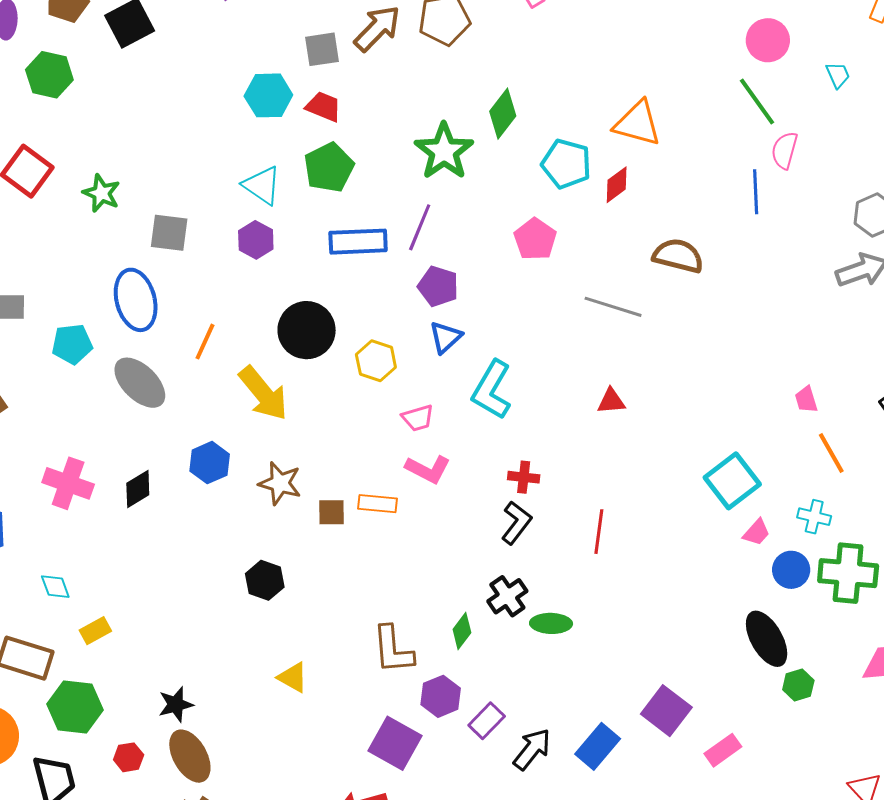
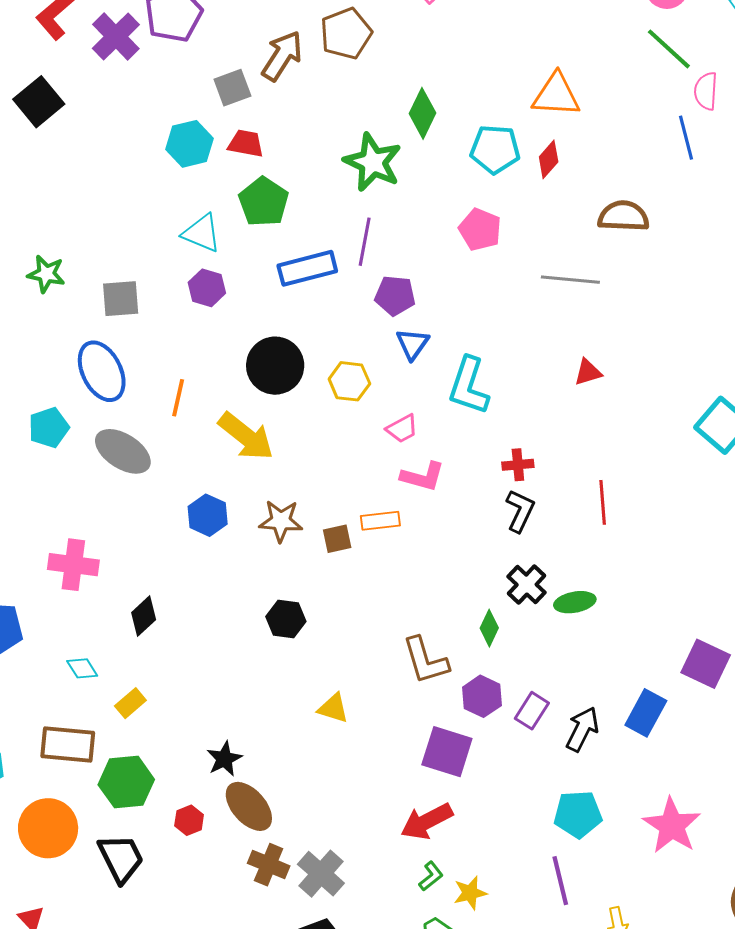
black diamond: (138, 489) -> (144, 616), moved

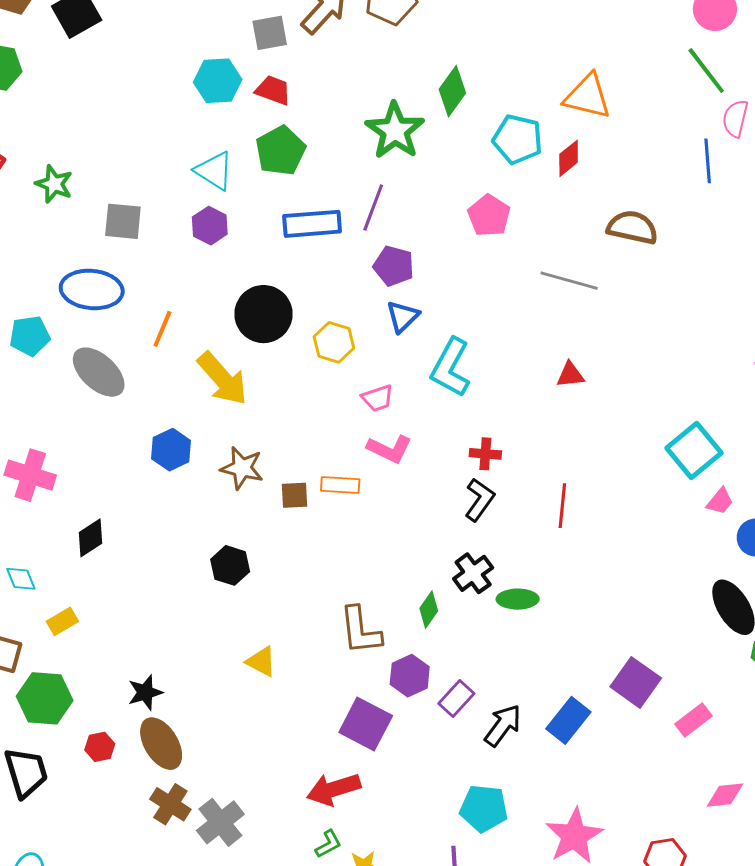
blue ellipse: (102, 371) -> (92, 289), turned -68

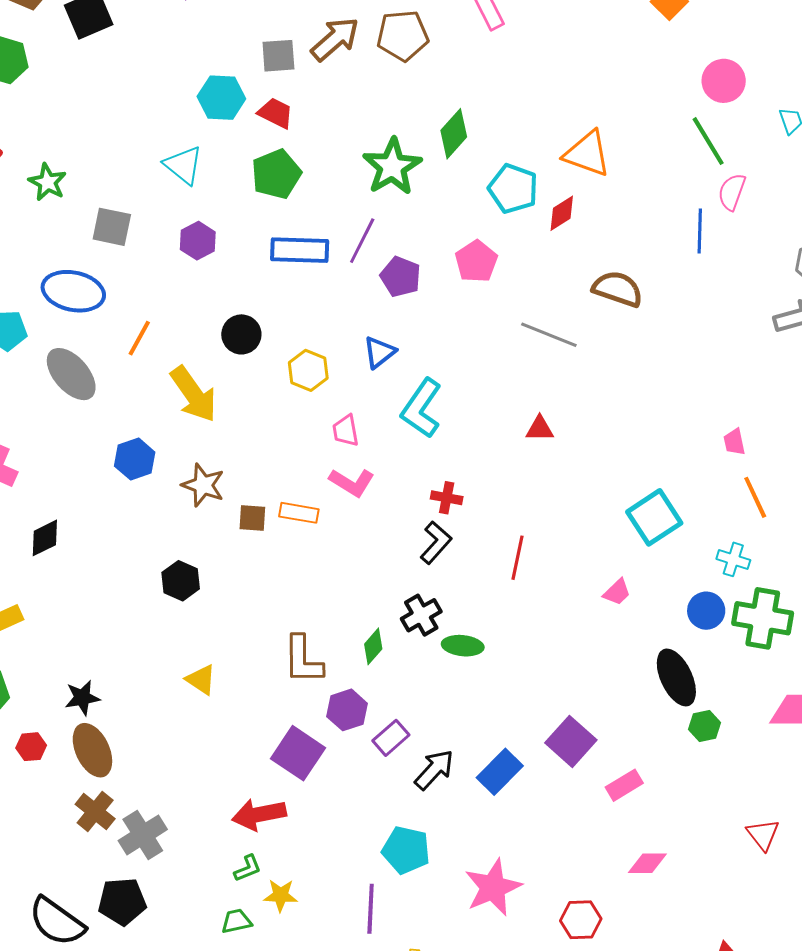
cyan triangle: (214, 171) -> (183, 165), moved
purple pentagon: (394, 266) -> (401, 277), moved
black circle: (264, 314) -> (241, 334), size x0.7
pink trapezoid: (378, 398) -> (346, 431), turned 92
pink trapezoid: (720, 501) -> (617, 592), moved

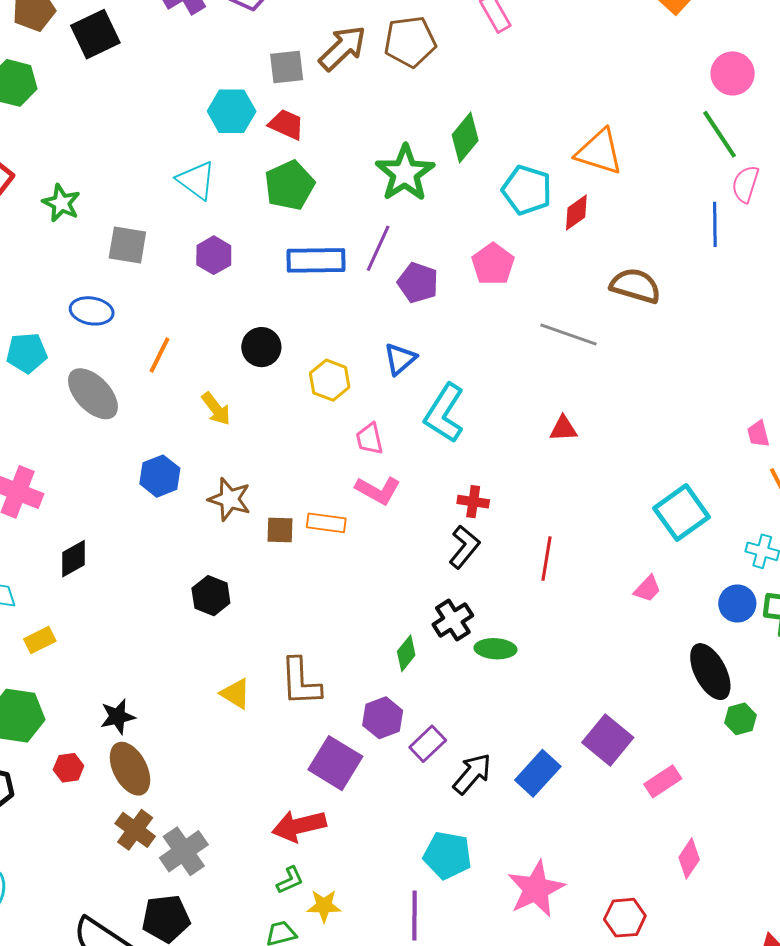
blue ellipse: (73, 291) -> (92, 311), size x0.7
yellow arrow: (194, 394) -> (216, 409), size x0.6
brown L-shape: (303, 660) -> (301, 682), moved
pink diamond: (647, 863) -> (689, 858), turned -54

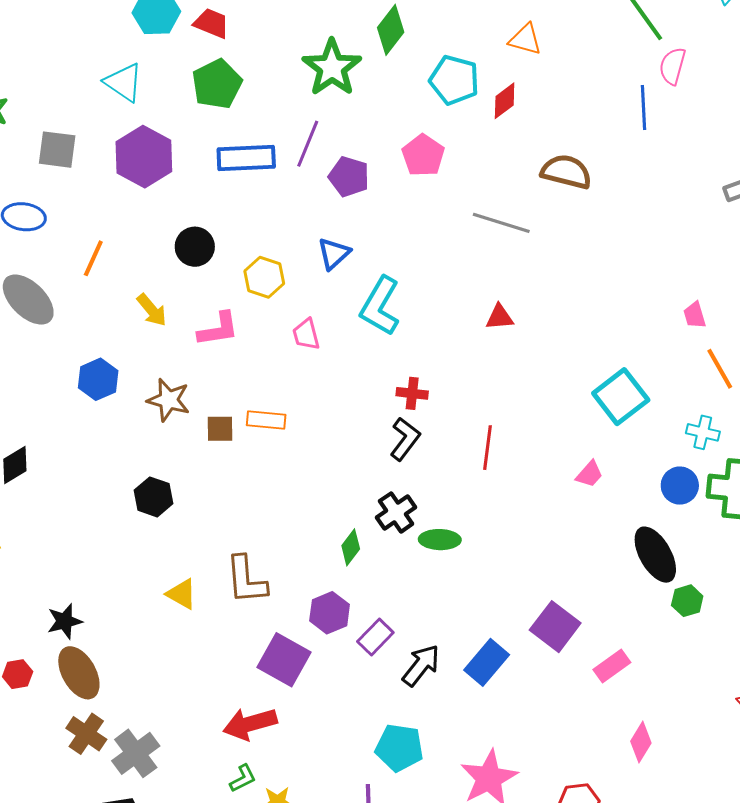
orange triangle: (599, 152) -> (525, 39), size x0.7
purple hexagon: (214, 255) -> (144, 157), size x1.6
pink L-shape: (378, 490) -> (218, 329), moved, turned -36

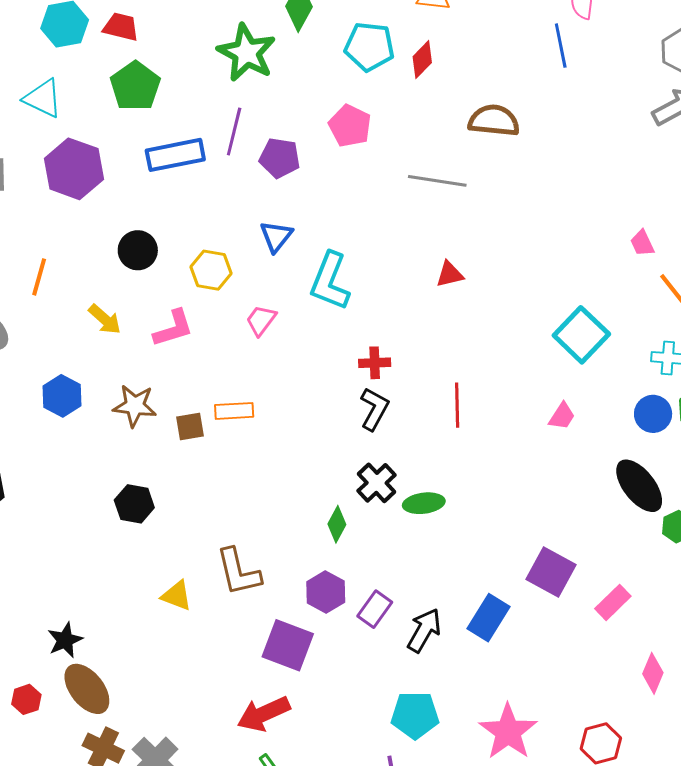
pink trapezoid: (306, 334) -> (261, 320), turned 60

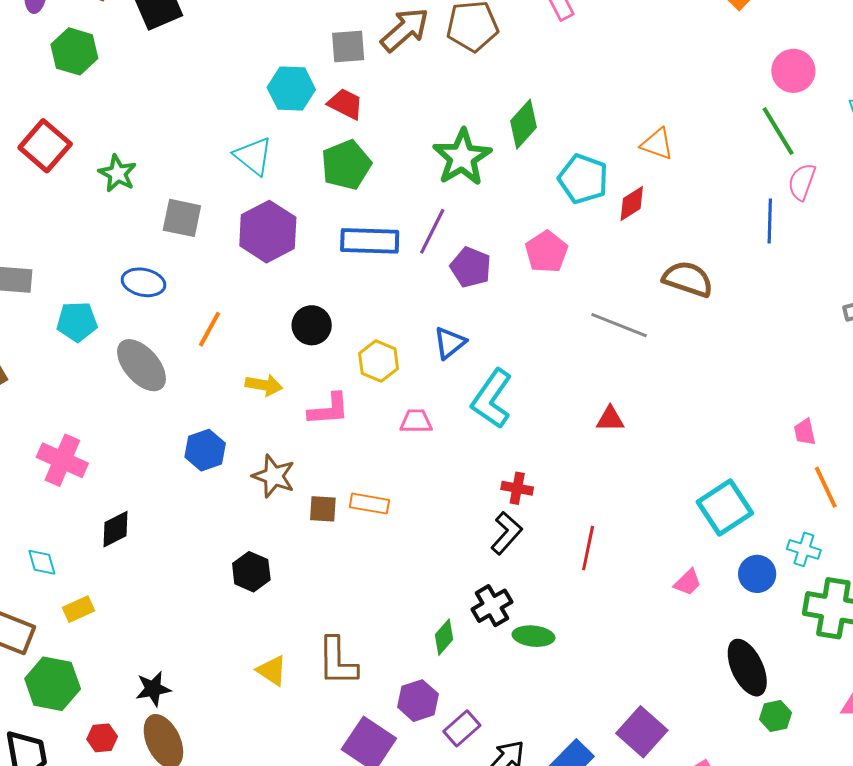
yellow arrow: (105, 319) -> (264, 385), turned -45
pink trapezoid: (261, 320) -> (416, 421), turned 40
blue circle: (653, 414) -> (757, 574), moved

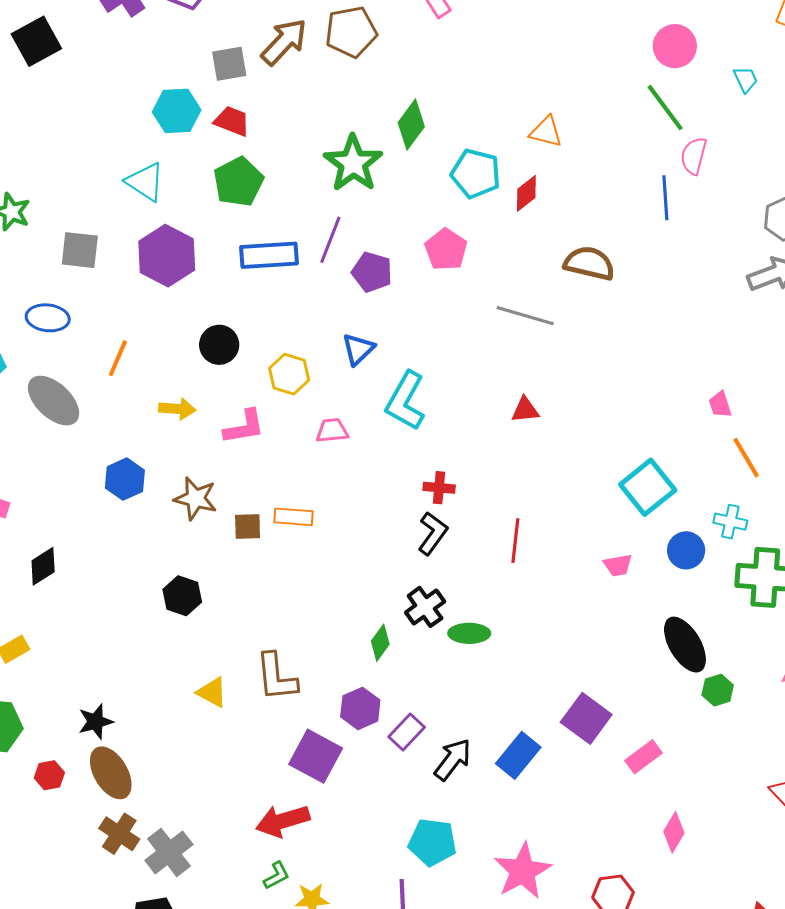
pink trapezoid: (688, 582) -> (618, 565), turned 40

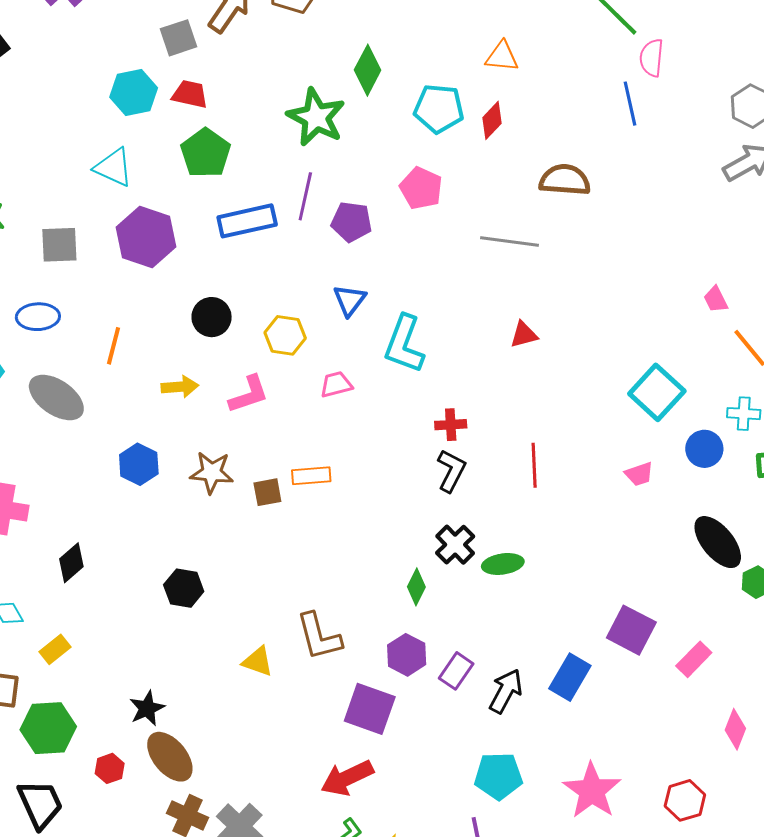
black hexagon: (182, 596) -> (184, 588), moved

